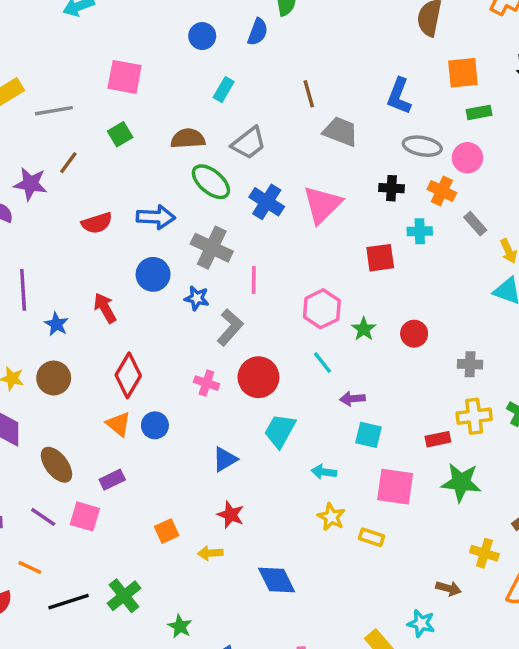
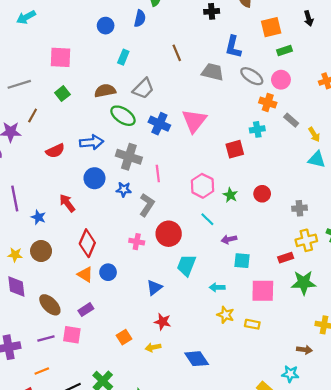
gray trapezoid: (340, 132) -> (213, 72), moved
gray ellipse: (422, 146) -> (252, 76), turned 30
black cross: (391, 188) -> (212, 11), moved
purple line: (43, 517) -> (46, 338), turned -42
orange line: (30, 567) -> (42, 371), turned -40

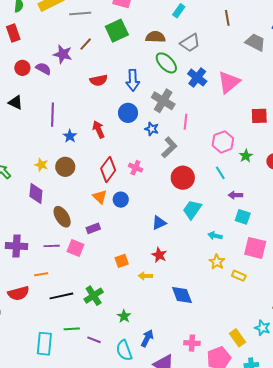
green square: (62, 94) -> (117, 31), size x1.6
blue arrow: (92, 142) -> (133, 80), turned 80
pink cross: (137, 242) -> (135, 168), moved

